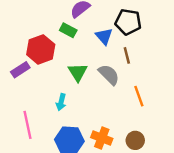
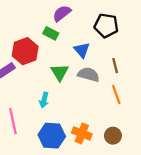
blue triangle: (104, 36) -> (82, 50), moved
brown line: (127, 55) -> (115, 66), moved
gray semicircle: (109, 75) -> (88, 74), turned -30

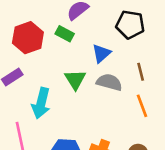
blue triangle: (82, 50) -> (101, 53), turned 30
red hexagon: (25, 51) -> (28, 38), moved
cyan arrow: (44, 100) -> (41, 103), moved, size x1.6

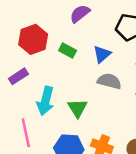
green rectangle: (65, 34) -> (68, 50), moved
green triangle: (75, 80) -> (77, 108), moved

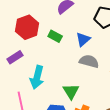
green triangle: (77, 108) -> (71, 91), moved

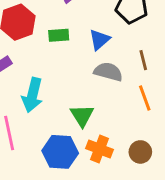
green rectangle: (55, 36) -> (59, 35), turned -32

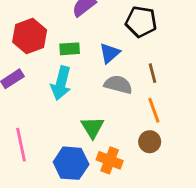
cyan arrow: (32, 95) -> (61, 83), moved
brown circle: (140, 152) -> (150, 142), moved

